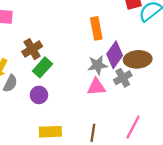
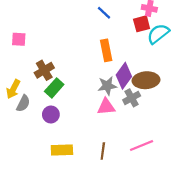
pink line: (133, 127) -> (142, 145), turned 40

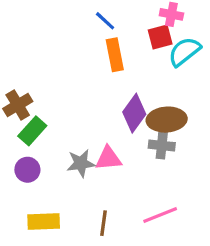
orange rectangle: (106, 50) -> (115, 55), moved
gray star: (107, 86) -> (81, 163), moved
gray cross: (132, 98) -> (162, 145), moved, turned 35

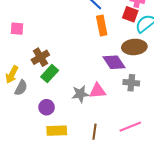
red square: (160, 37) -> (130, 14), turned 35
purple diamond: (134, 113) -> (114, 62), turned -70
brown ellipse: (167, 120) -> (134, 47), moved
purple circle: (27, 170) -> (47, 107), moved

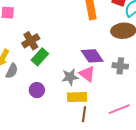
purple diamond: (114, 62) -> (92, 56), moved
pink triangle: (98, 91) -> (87, 74), turned 42
yellow rectangle: (57, 131) -> (77, 97), moved

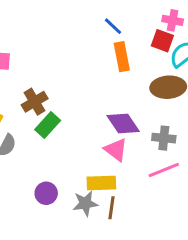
gray star: (70, 77) -> (85, 203), moved
purple circle: (37, 90) -> (46, 193), moved
pink line: (119, 109) -> (164, 170), moved

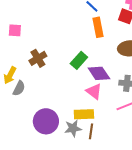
green rectangle: (48, 125) -> (79, 60), moved
purple circle: (46, 193) -> (46, 121), size x1.6

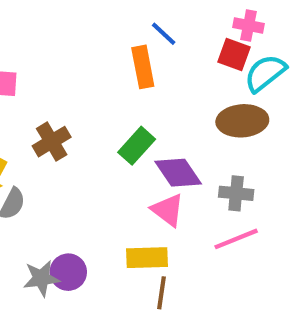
orange rectangle: (98, 27) -> (143, 67), moved
purple circle: (46, 121) -> (68, 272), size x0.7
gray star: (73, 128) -> (41, 278), moved

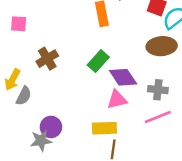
pink triangle: (168, 210) -> (117, 100), turned -50
purple circle: (68, 272) -> (51, 127), moved

